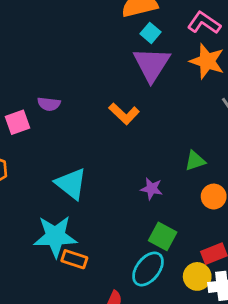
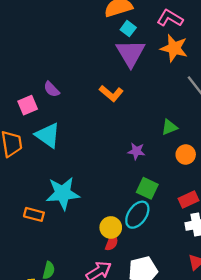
purple semicircle: (49, 104) -> (52, 89), turned 42
cyan triangle: (71, 184) -> (48, 135), moved
orange rectangle: (74, 259) -> (34, 214), moved
yellow circle: (197, 276) -> (111, 227), moved

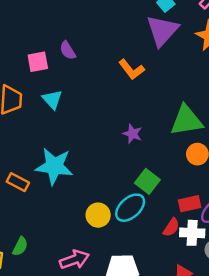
green triangle: (169, 127) -> (186, 121), size x1.8
cyan triangle: (48, 135) -> (52, 99), size x0.7
purple star: (136, 151) -> (132, 134), moved
red semicircle: (112, 242) -> (171, 227), moved

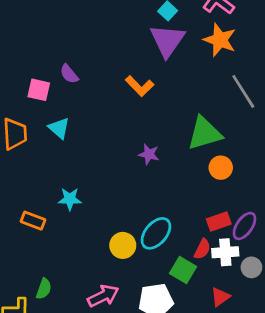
pink square: (38, 62) -> (39, 90), turned 30
cyan star: (54, 166) -> (70, 199), size x0.6
green square: (147, 181) -> (183, 270), moved

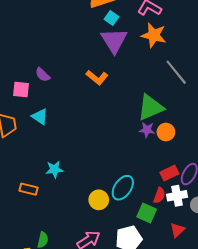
purple star: (149, 154) -> (147, 130), moved

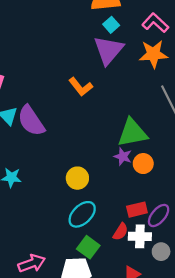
orange star: (154, 35) -> (153, 54), turned -30
purple semicircle: (43, 75) -> (31, 121), moved, size x1.8
yellow circle: (99, 200) -> (77, 178), moved
green square: (147, 213) -> (88, 247), moved

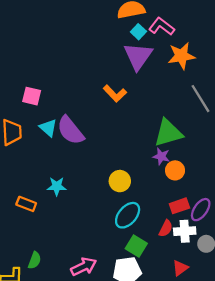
pink L-shape: (155, 23) -> (162, 26), moved
orange circle: (143, 164) -> (175, 170), moved

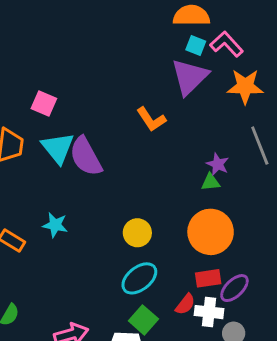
cyan square: (138, 32) -> (196, 45), turned -32
cyan triangle: (48, 128) -> (58, 148), size x1.4
green triangle: (168, 133) -> (211, 182), size x0.5
purple star: (161, 156) -> (218, 164), moved
orange circle: (175, 170) -> (211, 232), size x1.8

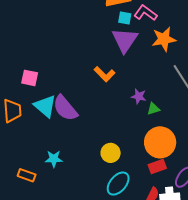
purple star: (218, 164) -> (139, 96), moved
red rectangle: (208, 278) -> (157, 167), moved

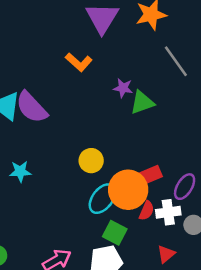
green triangle: (153, 109) -> (142, 102), size x1.5
orange circle: (160, 142) -> (128, 190), moved

